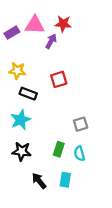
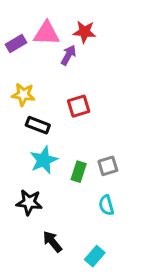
cyan star: (21, 120) -> (44, 160), moved
green rectangle: (59, 149) -> (79, 172), moved
cyan rectangle: (65, 180) -> (95, 256), moved, turned 32

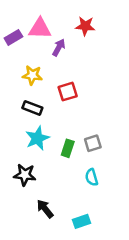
red star: (84, 32) -> (85, 26), moved
yellow star: (23, 94) -> (32, 75), moved
cyan rectangle: (95, 256) -> (82, 221), turned 30

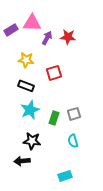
red star: (85, 26) -> (68, 37), moved
black star: (25, 175) -> (32, 141), moved
black arrow: (45, 209) -> (22, 161), moved, turned -56

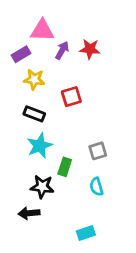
purple rectangle: (11, 30) -> (21, 54), moved
green rectangle: (54, 118) -> (65, 167), moved

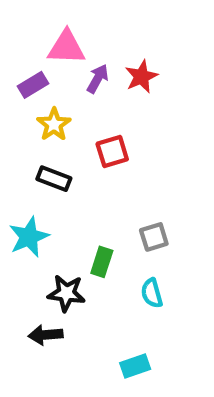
red star: (90, 49) -> (141, 77), turned -30
yellow star: (34, 79) -> (54, 124), turned 30
cyan star: (40, 146) -> (29, 237), moved

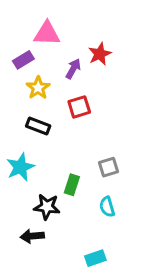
purple arrow: (98, 79) -> (73, 69), moved

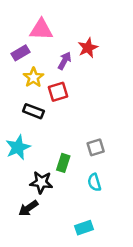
red square: (79, 107) -> (58, 92), moved
black arrow: (32, 236) -> (28, 208), turned -30

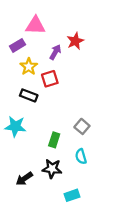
cyan star: (18, 147) -> (15, 126), turned 30
gray square: (96, 147) -> (82, 126), turned -32
black star: (41, 182) -> (52, 169), moved

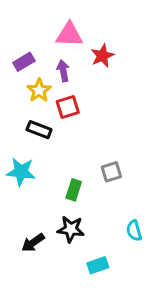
pink triangle: (35, 25) -> (69, 35), moved
purple arrow: (55, 52) -> (63, 71), moved, turned -40
gray square: (82, 126) -> (111, 172), turned 32
cyan semicircle: (81, 156) -> (134, 231), moved

